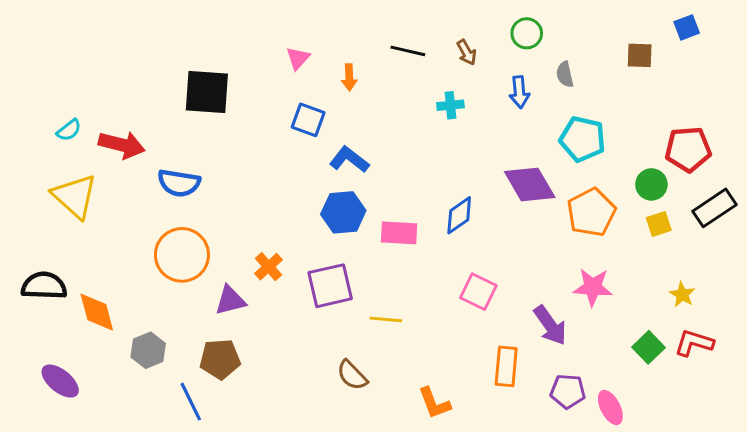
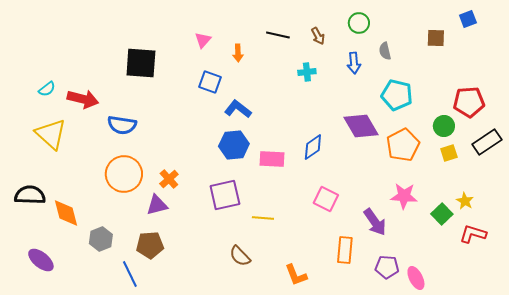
orange cross: (268, 267) -> (169, 179), moved
green square: (648, 347) -> (442, 214), moved

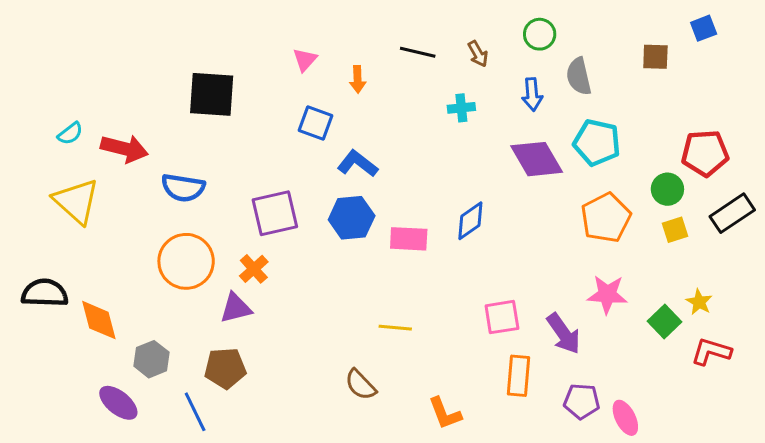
gray semicircle: (385, 51) -> (579, 76), size x1.4
purple diamond: (361, 126) -> (537, 159), moved
purple square: (225, 195) -> (275, 213), moved
pink square: (326, 199) -> (502, 317), moved, turned -35
purple ellipse: (41, 260) -> (118, 403), moved

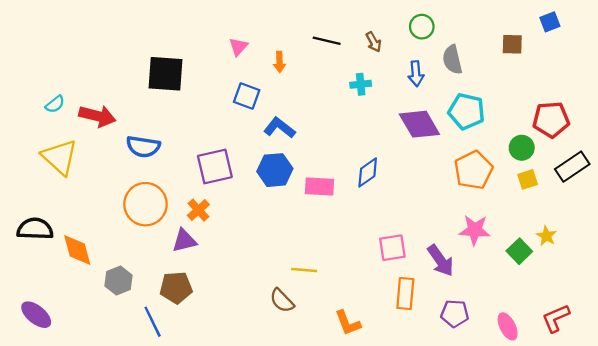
yellow line: (395, 328) -> (304, 270), moved
red L-shape: (711, 352) -> (556, 318), moved, turned -40
purple ellipse: (118, 403) -> (36, 315), moved
pink ellipse: (625, 418) -> (508, 326), moved

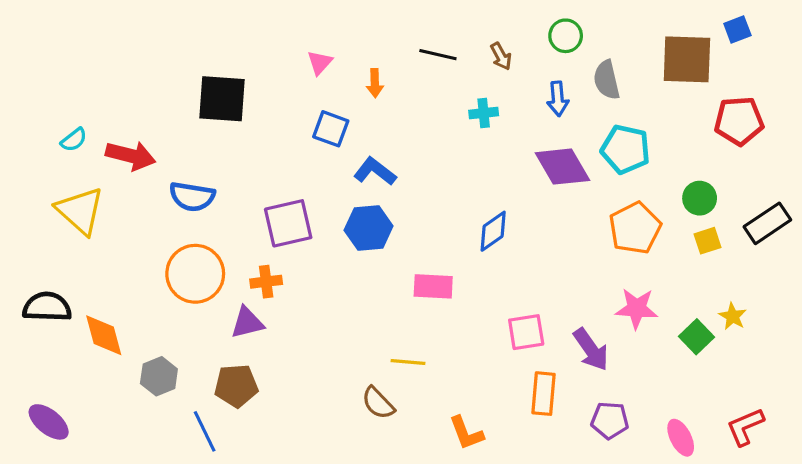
brown square: (512, 44) -> (687, 59), size x1.8
red pentagon: (551, 120) -> (739, 121), moved
pink rectangle: (319, 187) -> (433, 286), moved
orange cross: (198, 210) -> (266, 282), turned 35

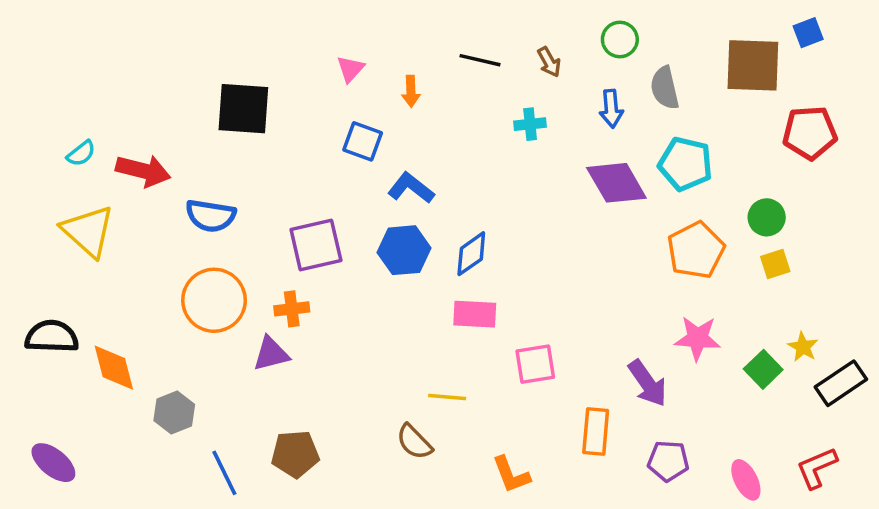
black rectangle: (767, 223) -> (841, 383), moved
blue diamond: (493, 231) -> (471, 254), moved
pink square: (526, 332) -> (535, 364), moved
brown pentagon: (236, 386) -> (295, 454), moved

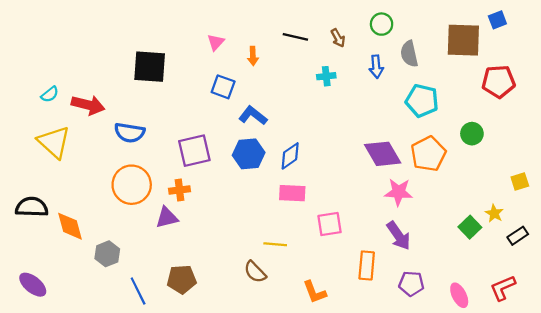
purple diamond: (616, 183) -> (383, 154), moved
yellow square: (775, 264) -> (520, 181), moved
pink star: (698, 338) -> (399, 192), moved
black rectangle: (841, 383) -> (518, 236), size x0.7

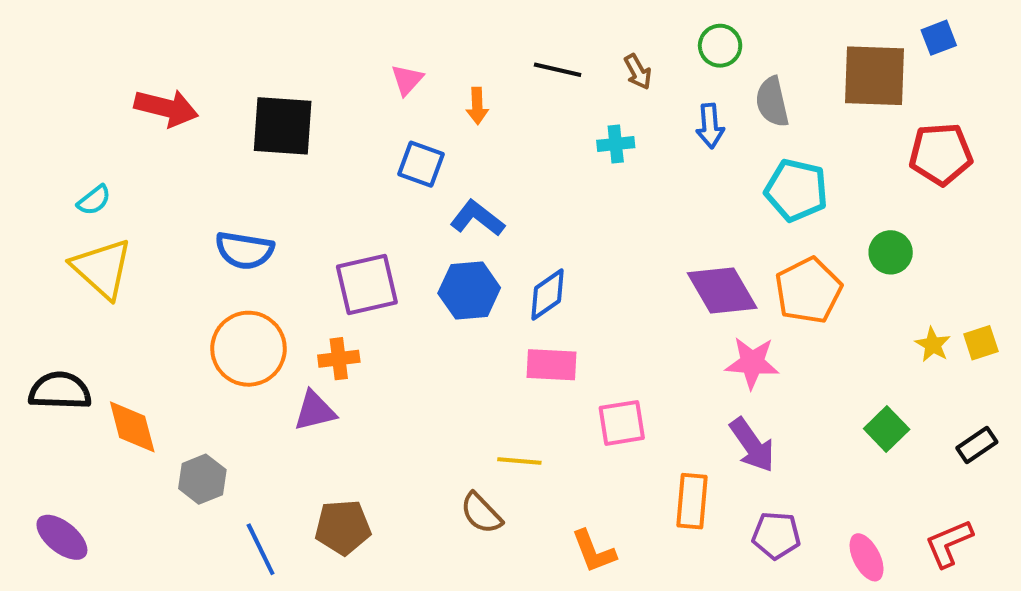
cyan semicircle: (50, 94) -> (94, 200), moved
red arrow: (88, 105) -> (166, 108), moved
yellow star: (494, 213) -> (933, 345), moved

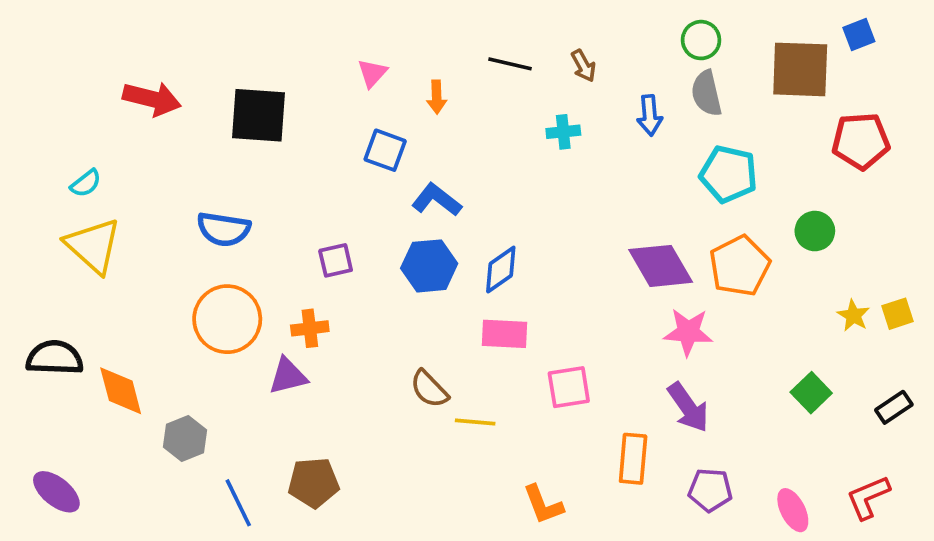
green circle: (720, 46) -> (701, 40), moved
purple square: (367, 284) -> (336, 260), size x0.6
brown semicircle: (481, 513) -> (429, 389), moved

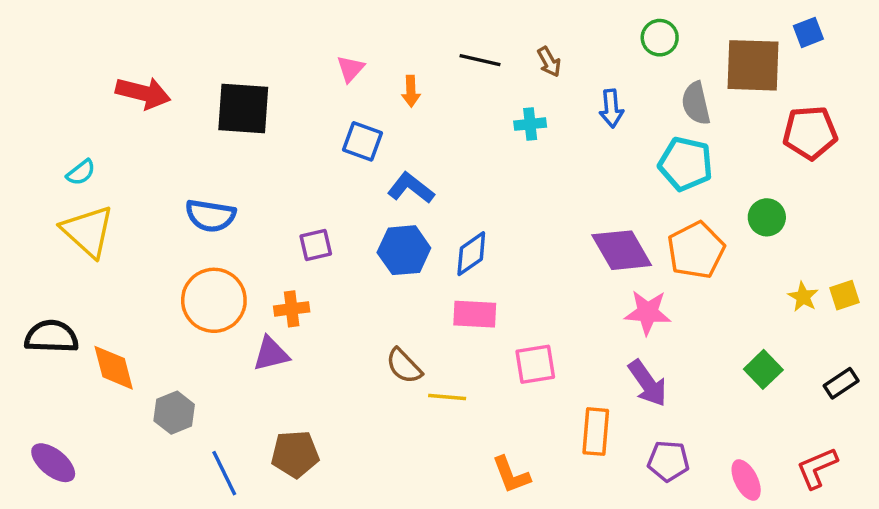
gray semicircle: (707, 93) -> (696, 103), moved

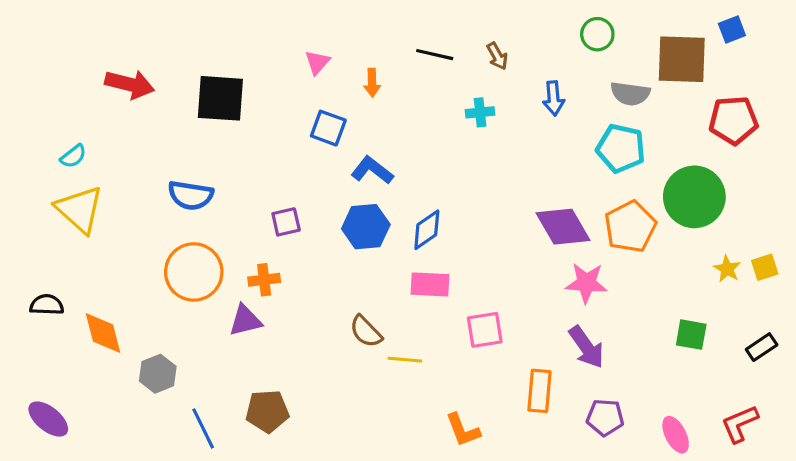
gray semicircle: (696, 103) -> (630, 94), turned -69
green circle: (767, 217) -> (694, 197), size x1.8
black semicircle: (51, 337) -> (47, 305), size x0.7
green square: (763, 369) -> (691, 335), turned -36

